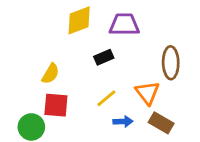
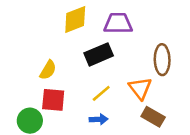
black rectangle: (104, 57) -> (99, 54), size x1.5
blue arrow: (123, 121) -> (99, 119), moved

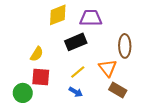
blue arrow: (99, 119) -> (76, 92), turned 32

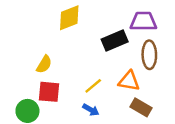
purple trapezoid: (91, 18) -> (143, 21), moved
black rectangle: (76, 42) -> (115, 40), moved
orange triangle: (108, 68) -> (129, 81), turned -42

